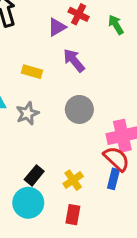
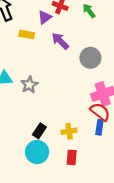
yellow rectangle: (32, 72) -> (27, 34), moved
gray circle: (79, 109) -> (90, 58), moved
yellow cross: (73, 180) -> (69, 131), turned 32

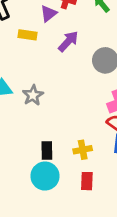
purple arrow: (60, 41) -> (68, 41), turned 90
black rectangle: (39, 131) -> (47, 151), turned -32

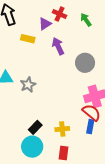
purple arrow: (68, 41) -> (58, 46), turned -72
black rectangle: (47, 151) -> (35, 127), turned 40

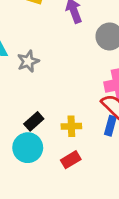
red rectangle: (64, 153) -> (71, 160), turned 48

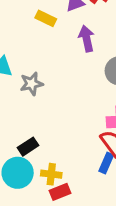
yellow cross: (71, 126) -> (51, 174), moved

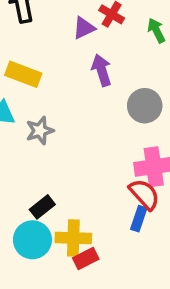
yellow rectangle: (46, 18) -> (23, 74), moved, size x1.4
yellow cross: (51, 174) -> (73, 238), size x1.4

